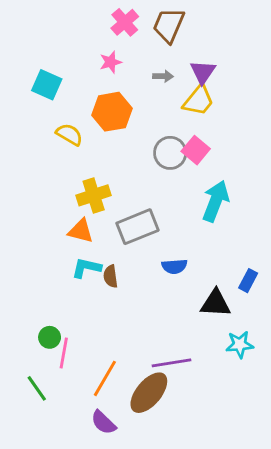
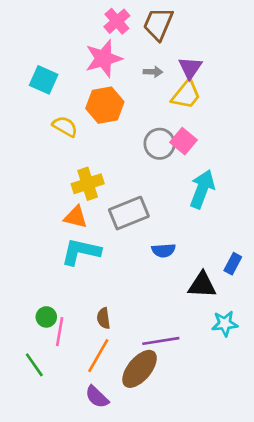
pink star: (111, 62) -> (104, 59), size x1.8
cyan L-shape: (86, 268) -> (81, 252), size x1.4
brown semicircle: (111, 276) -> (104, 318), moved

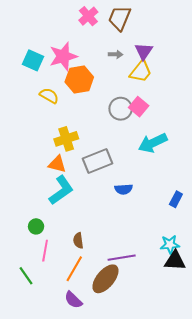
pink star: (104, 59) -> (63, 56), moved
cyan arrow: (202, 189) -> (153, 143), turned -136
cyan L-shape: (81, 252) -> (61, 190), turned 132
black triangle: (202, 285) -> (175, 261), moved
green circle: (46, 317) -> (36, 226), moved

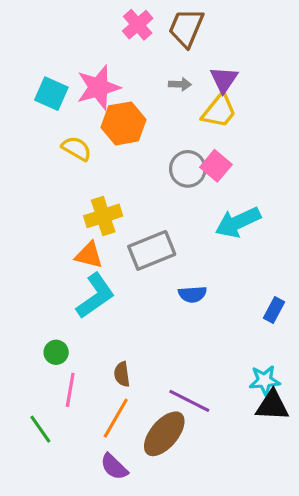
purple line: (122, 258) -> (189, 401), turned 36

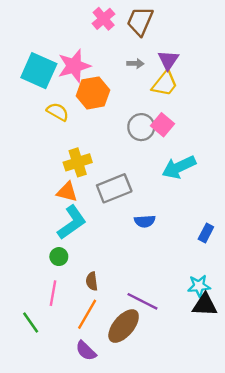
cyan square: (51, 94) -> (39, 71), size x1.4
green circle: (56, 352) -> (59, 257), moved

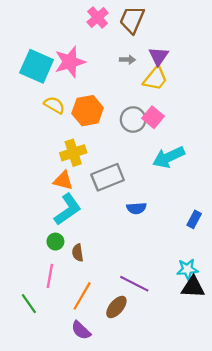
orange hexagon: (93, 93) -> (88, 111), moved
brown semicircle: (92, 281) -> (78, 253), moved
brown ellipse: (124, 326) -> (116, 307), size x0.7

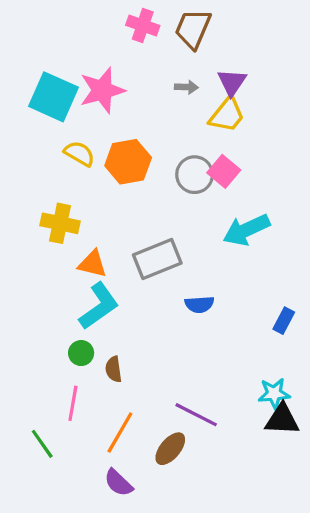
pink cross: (98, 17) -> (143, 25), turned -30
yellow cross: (73, 153) -> (60, 223), moved, turned 30

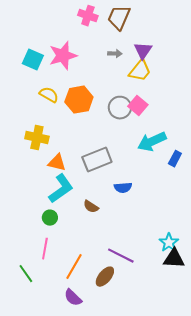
cyan square: (54, 97) -> (33, 60), size x0.7
blue rectangle: (284, 321) -> (175, 159), moved
brown semicircle: (114, 369) -> (91, 207), moved, turned -49
cyan star: (274, 394) -> (169, 243), turned -30

